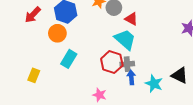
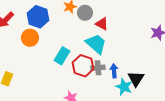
cyan rectangle: (69, 59) -> (62, 56), moved
black triangle: (180, 75) -> (136, 79), moved, turned 36
blue arrow: (131, 77) -> (114, 71), moved

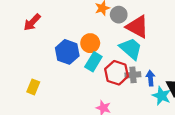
blue hexagon: (38, 17) -> (67, 52), moved
red triangle: (102, 24) -> (137, 27), size x1.6
orange circle: (30, 38) -> (90, 43), moved

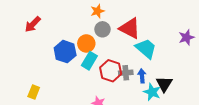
gray circle: (119, 15) -> (102, 29), moved
cyan trapezoid: (131, 49) -> (146, 49), moved
yellow rectangle: (33, 87) -> (34, 92), moved

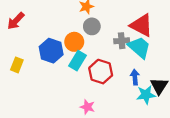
red triangle: (130, 28) -> (141, 25), moved
gray cross: (126, 73) -> (122, 41), moved
yellow rectangle: (34, 92) -> (17, 65), moved
cyan star: (152, 92) -> (146, 95), turned -30

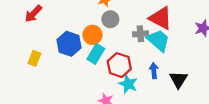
cyan star: (146, 95) -> (128, 84), moved, turned 30

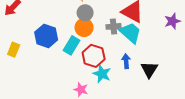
orange circle: (92, 35) -> (84, 27), moved

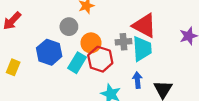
gray circle: (85, 13) -> (69, 27), moved
cyan trapezoid: (130, 33) -> (142, 49), turned 45
red hexagon: (94, 56) -> (100, 59), moved

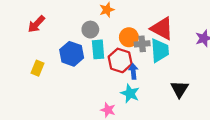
orange circle: (91, 43) -> (129, 37), moved
cyan rectangle: (77, 63) -> (98, 49), moved, turned -36
blue arrow: (137, 80) -> (133, 71), moved

